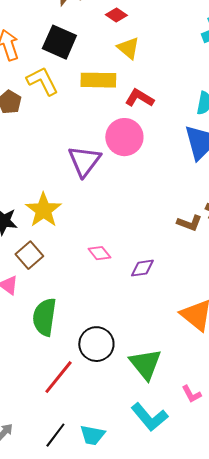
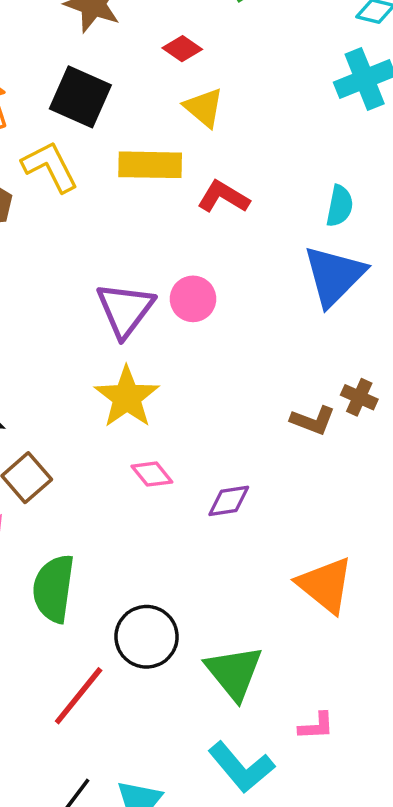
pink circle: (124, 137) -> (193, 299), moved, size x0.7
yellow star: (43, 210) -> (127, 397), moved
pink L-shape: (191, 394) -> (316, 726), turned -65

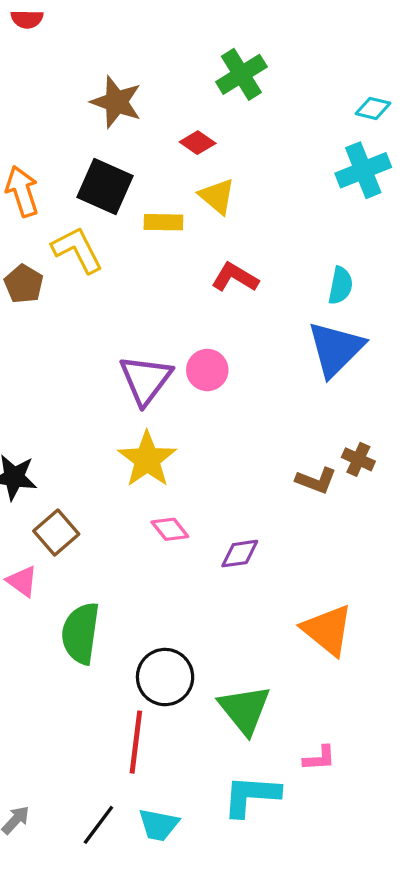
yellow rectangle: (150, 165) -> (163, 222), moved, size x0.7
red line: (79, 696) -> (136, 742), moved, turned -32
cyan L-shape: (241, 767) -> (251, 796), turned 134

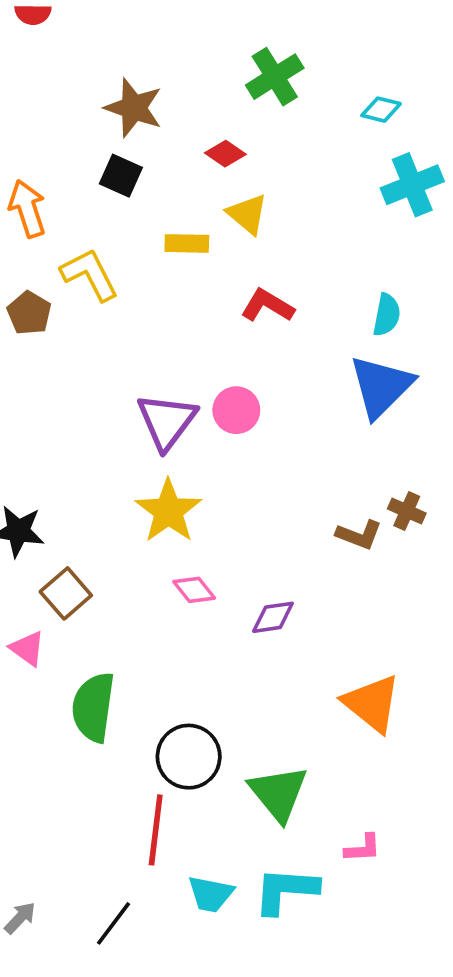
cyan diamond: (373, 108) -> (381, 110), moved
black square: (105, 186) -> (121, 176), moved, size x0.7
cyan trapezoid: (159, 825) -> (211, 894), moved

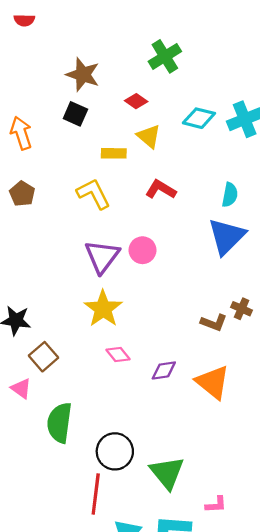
cyan diamond: (381, 110) -> (199, 118), moved, size x1.4
yellow L-shape: (90, 275) -> (94, 194), moved
orange triangle: (372, 703) -> (213, 382), moved

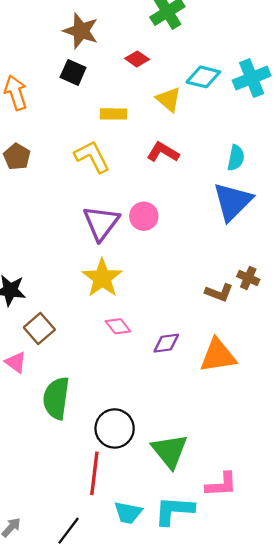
yellow triangle: (149, 136) -> (168, 99), moved
orange triangle: (213, 382) -> (218, 355), turned -48
pink L-shape: (216, 505) -> (221, 485), size x1.4

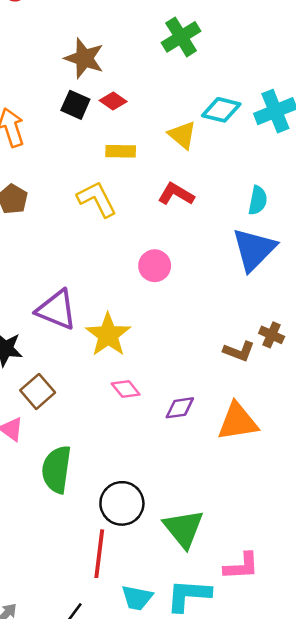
red diamond: (137, 59) -> (113, 101), moved
purple triangle: (101, 223) -> (57, 310), moved, turned -45

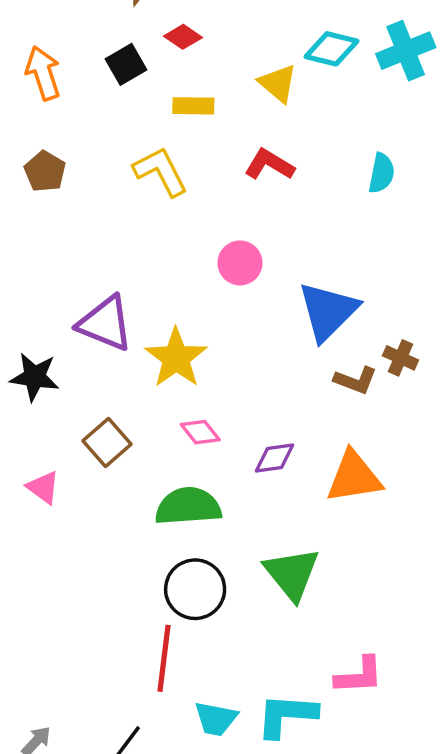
black square: (75, 105) -> (126, 64), moved, turned 36
blue triangle: (254, 249) -> (328, 311), moved
brown square: (38, 391) -> (107, 442), moved
green semicircle: (57, 469) -> (188, 506), moved, turned 78
green triangle: (184, 529) -> (292, 574), moved

